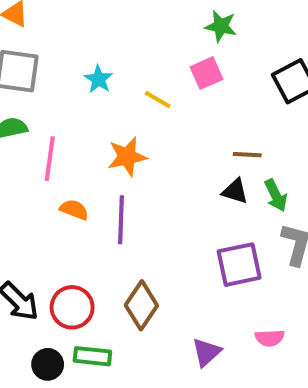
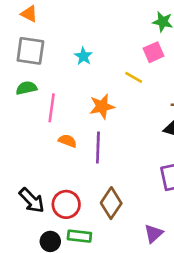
yellow line: (158, 100) -> (134, 77), moved

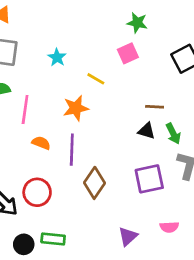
yellow line: (134, 77) -> (96, 79), moved
brown diamond: (111, 203) -> (94, 183), moved
red circle: (66, 204) -> (37, 192), moved

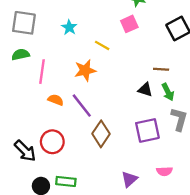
brown line: (155, 107) -> (161, 69), moved
purple line: (72, 150) -> (82, 106), turned -40

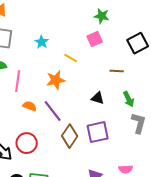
brown line: (161, 69) -> (117, 71), moved
black triangle: (145, 90) -> (98, 98), moved
purple square: (147, 130) -> (98, 132), moved

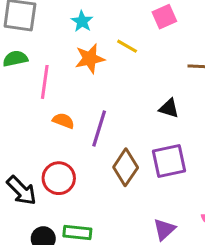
orange star: (56, 80) -> (90, 59), moved
purple line: (53, 111) -> (99, 128), turned 55

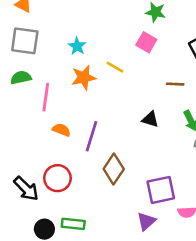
pink square: (164, 17) -> (146, 42), turned -36
purple square: (169, 161) -> (161, 190), moved

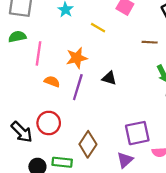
orange star: (84, 78) -> (77, 58), moved
black triangle: (150, 119) -> (109, 78), moved
brown diamond: (114, 169) -> (88, 144), moved

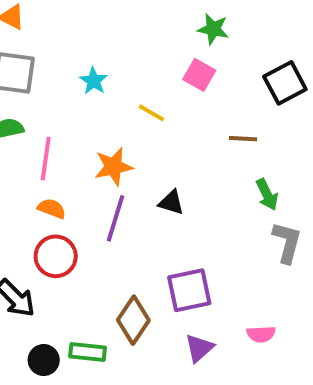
orange semicircle: (52, 81) -> (52, 208), moved
red circle: (49, 123) -> (56, 256), moved
purple square: (137, 133) -> (189, 290), moved

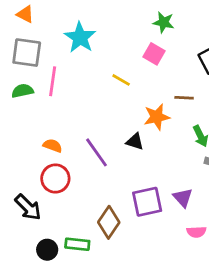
cyan star: (94, 81) -> (80, 37), moved, size x1.6
pink line: (46, 159) -> (53, 81), moved
orange star: (113, 167) -> (157, 117), moved
purple line: (115, 218) -> (96, 152), turned -52
purple triangle: (199, 348) -> (183, 198), moved, turned -30

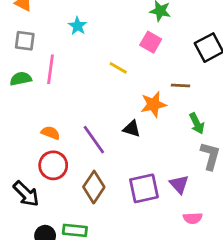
cyan star: (80, 37) -> (78, 26), size x0.6
gray square: (27, 53) -> (25, 41), size x0.7
brown diamond: (109, 222) -> (94, 187), moved

